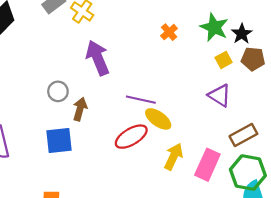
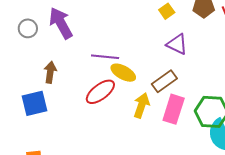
yellow square: (224, 60) -> (167, 11), moved
gray circle: (58, 91) -> (28, 28), moved
brown rectangle: (243, 135) -> (164, 81), moved

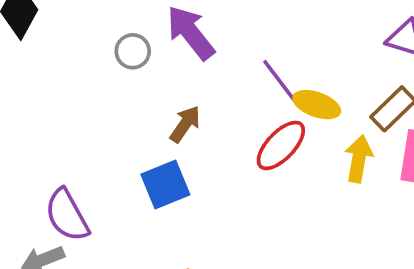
purple line: (105, 57) -> (280, 81), turned 56
brown arrow: (50, 72) -> (185, 124), turned 35

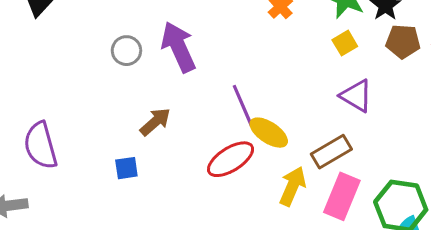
blue square: (165, 184) -> (126, 168), size x0.6
purple semicircle: (67, 215) -> (41, 145), moved

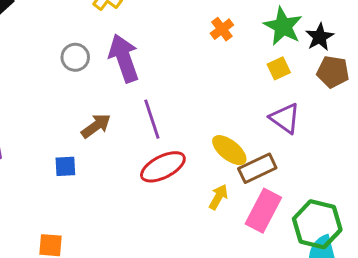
purple line: (243, 105) -> (152, 119), moved
yellow ellipse: (269, 133) -> (229, 150), moved
yellow arrow: (293, 186) -> (218, 197), size x0.7

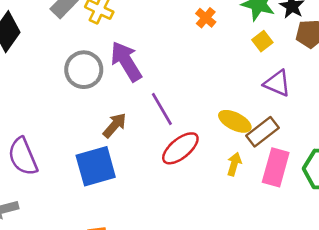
gray circle: (75, 57) -> (84, 70), size x1.5
blue square: (65, 166) -> (96, 166), size x2.0

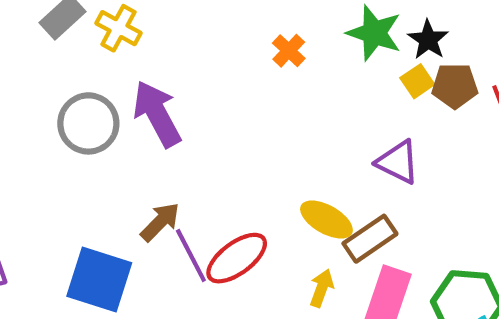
yellow square: (262, 41) -> (417, 81), moved
purple line: (162, 109) -> (191, 256), moved
brown arrow: (115, 125) -> (160, 222), moved
blue square: (96, 166) -> (99, 280), turned 30

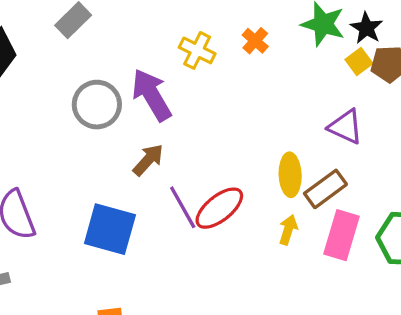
yellow cross: (118, 28) -> (197, 50), moved
yellow ellipse: (326, 220) -> (290, 175), turned 60
brown arrow: (160, 222) -> (148, 160), moved

